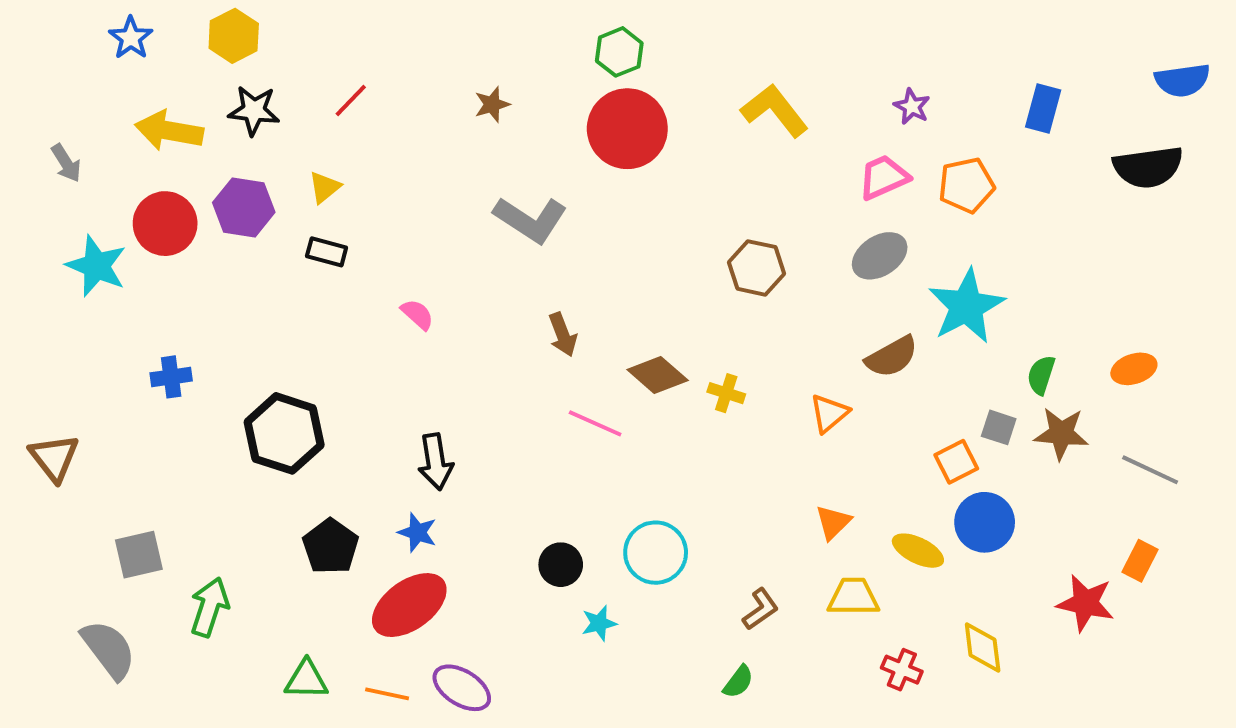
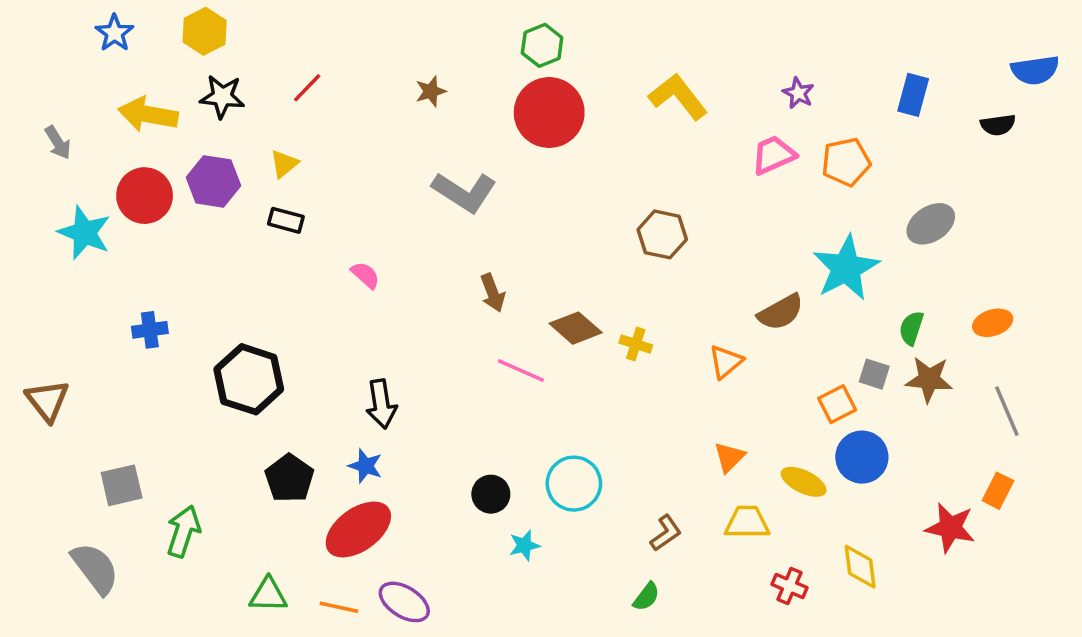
black semicircle: (1148, 167) -> (998, 125), moved, size x0.6
gray ellipse: (880, 256) -> (931, 224), moved
gray line: (1150, 470) -> (1007, 411), turned 42

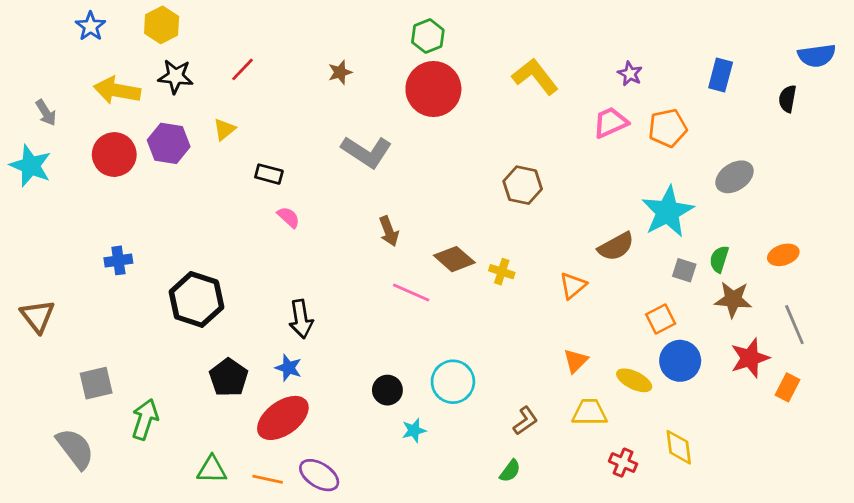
black semicircle: (998, 125) -> (787, 99), turned 108
black rectangle: (286, 220) -> (269, 174), moved
cyan star: (84, 233) -> (31, 166), moved
gray square: (874, 374) -> (684, 270), moved
red star: (950, 528) -> (750, 358), moved, turned -30

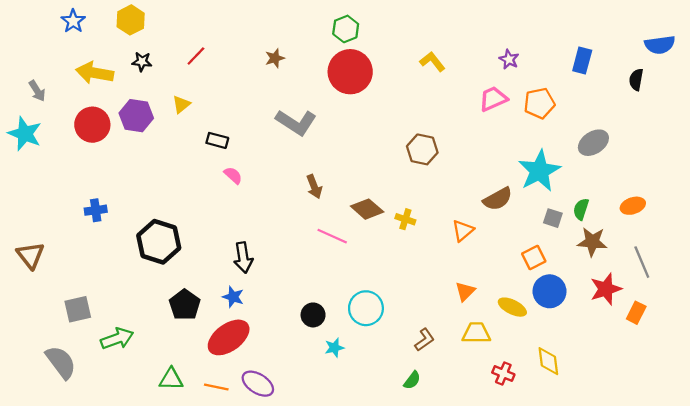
black star: (176, 76) -> (142, 62), size x0.7
yellow L-shape: (535, 76) -> (432, 62), size x0.7
green arrow: (145, 419) -> (117, 339), turned 52

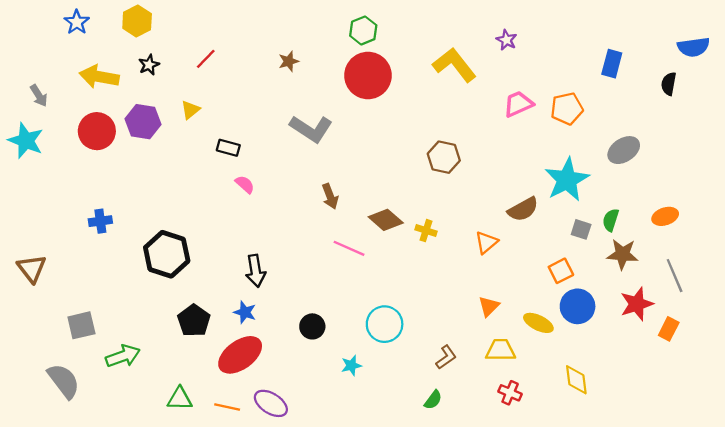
purple star: (509, 59) -> (506, 40), moved
black star: (142, 62) -> (149, 65), turned -30
yellow L-shape: (432, 62) -> (454, 65), size x1.6
black circle: (313, 315) -> (312, 326), moved
red cross: (503, 373) -> (510, 393), moved

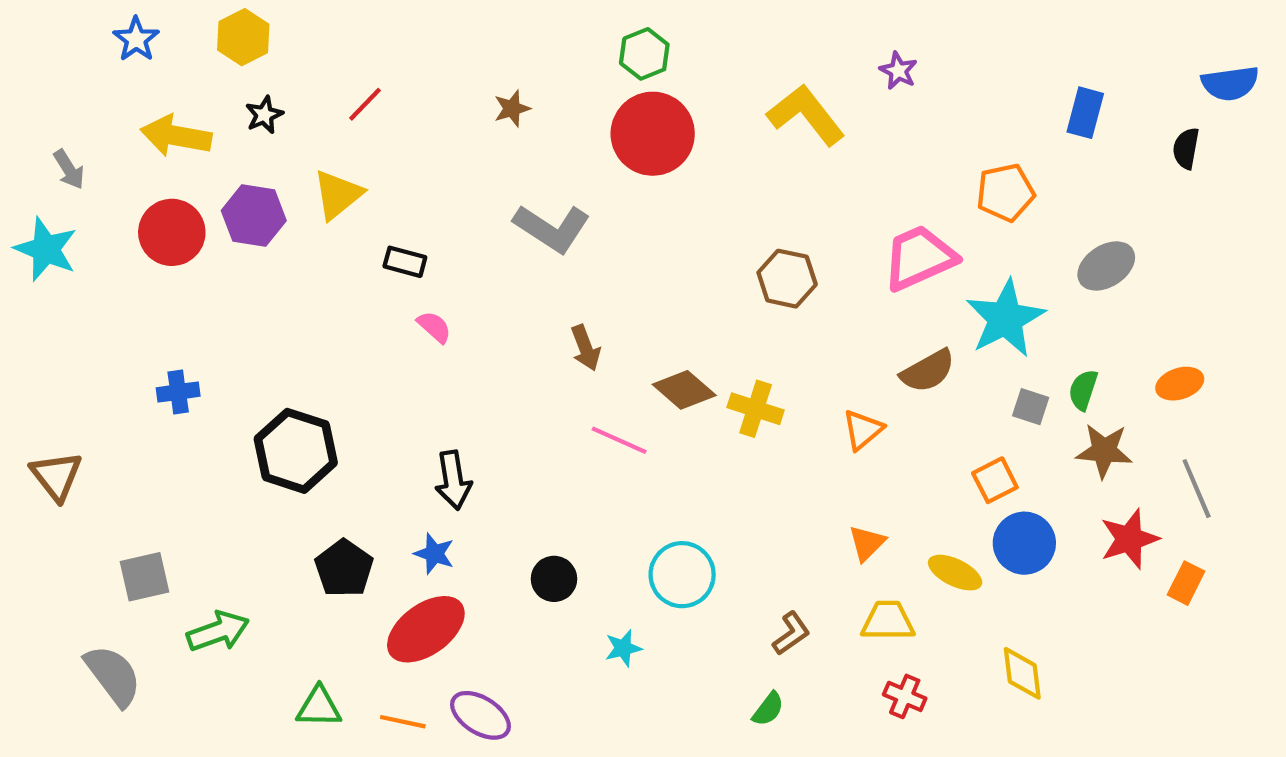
pink trapezoid: (518, 104) -> (919, 258), moved, size x1.4
yellow triangle: (190, 110) -> (338, 195), size x1.5
yellow cross: (426, 231) -> (756, 409), size x1.4

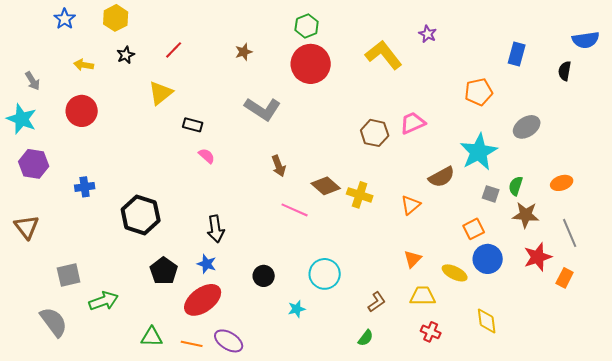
yellow arrow: (176, 136) -> (84, 65), size x0.6
purple hexagon: (254, 216) -> (34, 164), moved
pink trapezoid: (919, 258) -> (413, 123), moved, size x0.7

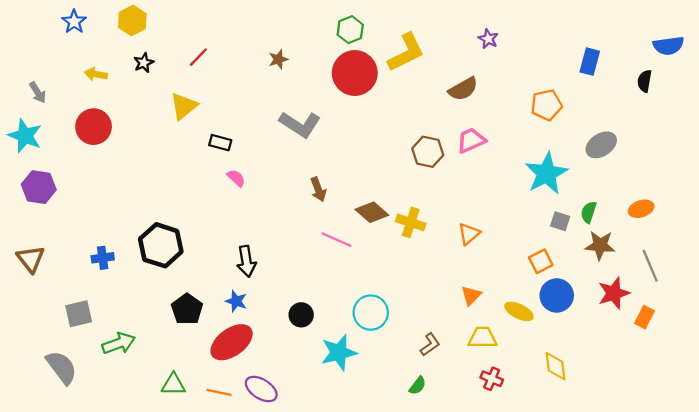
yellow L-shape: (384, 55) -> (406, 52), moved, turned 102
brown semicircle: (442, 177) -> (463, 89), moved
blue cross: (85, 187) -> (103, 258), moved
cyan star: (297, 309) -> (339, 353), size x1.8

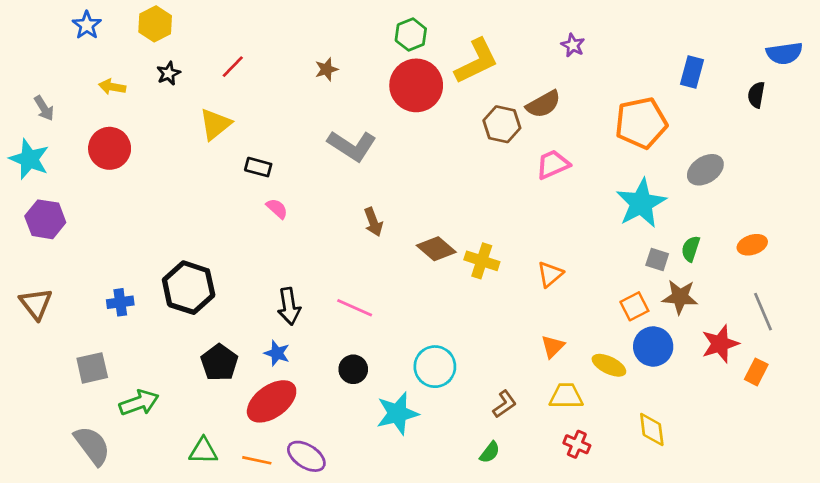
orange pentagon: (546, 105) -> (641, 123), size x1.4
brown hexagon: (428, 152) -> (502, 124), moved
pink line: (337, 240) -> (355, 308), moved
brown star: (600, 245) -> (680, 297), moved
gray semicircle: (62, 367) -> (92, 446), moved

